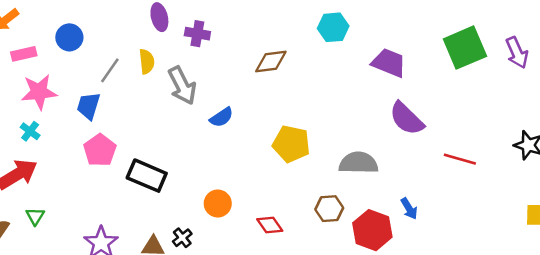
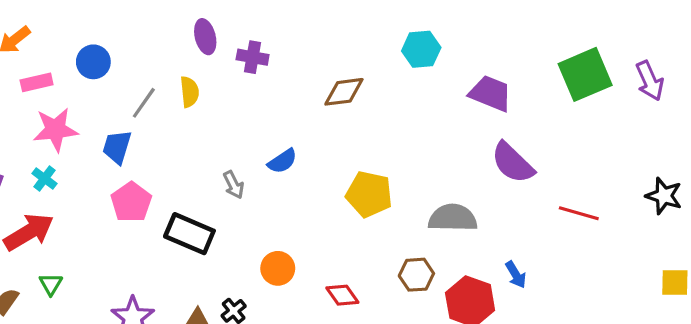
gray arrow: (182, 86) -> (234, 185), moved, size x0.6

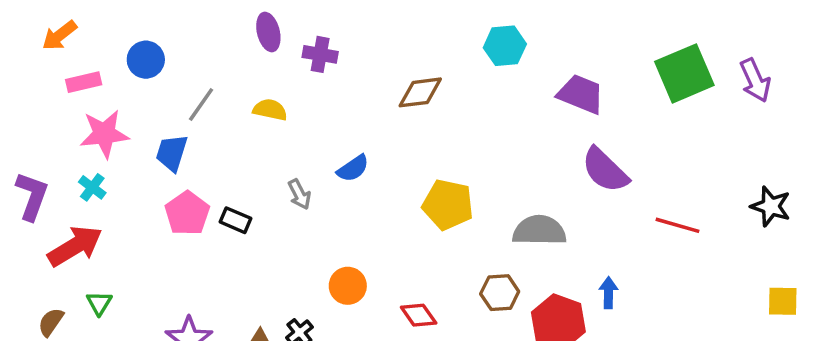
yellow semicircle: (189, 92) -> (270, 110), moved, turned -72
black rectangle: (189, 234) -> (236, 220), moved, size x0.6
blue arrow: (516, 275) -> (608, 293), turned -148

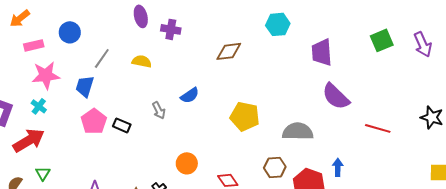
green square: (684, 73) -> (382, 40), size x0.7
purple trapezoid: (581, 94) -> (322, 52), turned -116

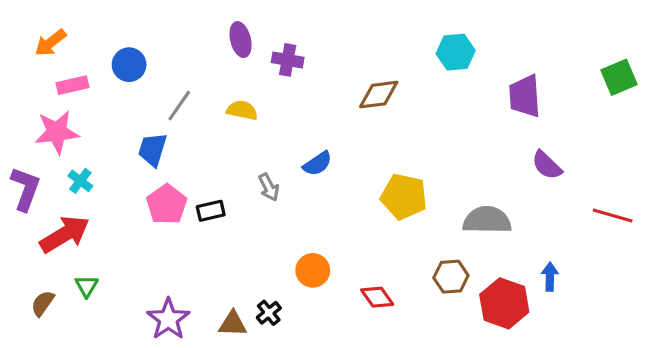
pink star: (46, 75) -> (57, 132), moved
purple semicircle: (336, 96) -> (547, 165), size x0.7
black rectangle: (122, 125) -> (211, 211), turned -36

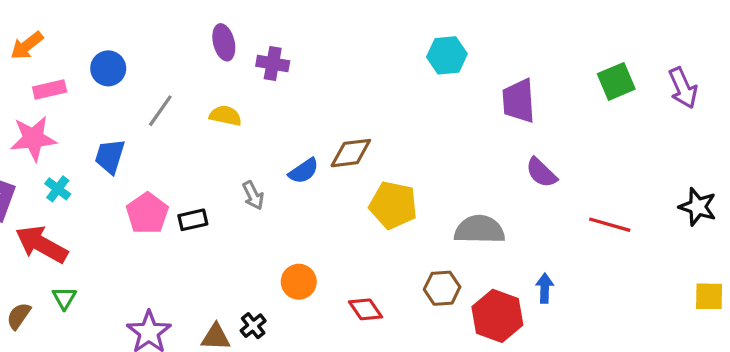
brown diamond: (379, 95) -> (351, 153), moved
blue trapezoid: (153, 149) -> (110, 156), moved
red arrow: (65, 234) -> (41, 244), turned -120

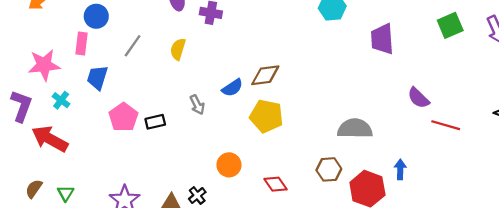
pink rectangle: (50, 90) -> (81, 43), moved, turned -70
yellow semicircle: (225, 116) -> (178, 49), turned -85
purple semicircle: (541, 173) -> (418, 98), moved
yellow pentagon: (393, 205) -> (266, 116), moved
green triangle: (64, 298) -> (66, 193), moved

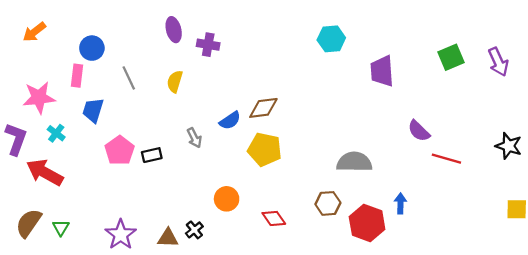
gray line: (133, 46) -> (129, 78), turned -60
brown semicircle: (34, 189) -> (29, 223), size x1.5

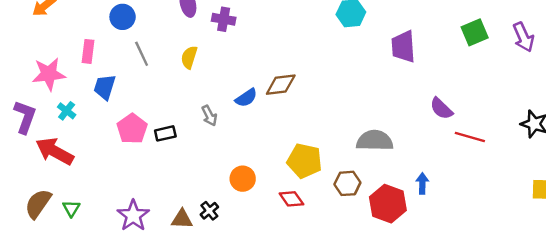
blue circle: (92, 48) -> (123, 17), moved
yellow pentagon: (265, 149) -> (305, 161), moved

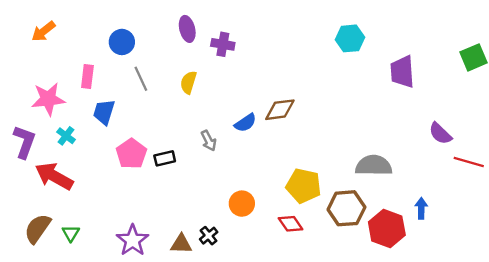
brown hexagon: (347, 183) -> (346, 208), size x1.4

